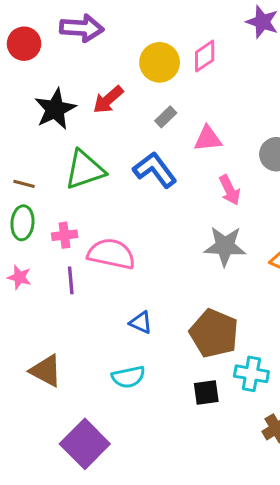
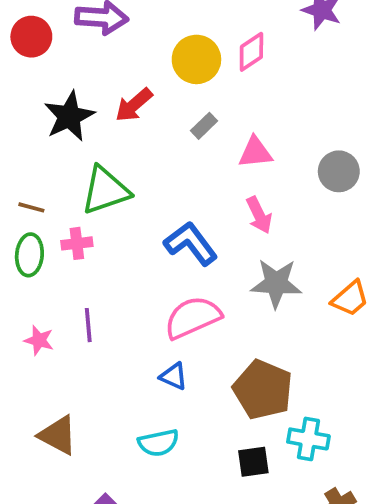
blue L-shape: (155, 170) -> (191, 243), moved
pink arrow: (230, 190) -> (259, 215), moved
pink cross: (65, 235) -> (77, 243), moved
pink semicircle: (111, 254) -> (193, 317), moved, turned -36
pink star: (19, 277) -> (39, 340), moved

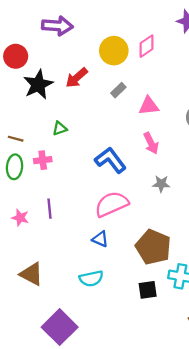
red circle: (31, 37) -> (16, 56), moved
green triangle: (105, 190) -> (60, 128), size x0.5
gray star: (276, 283) -> (161, 184), size x0.6

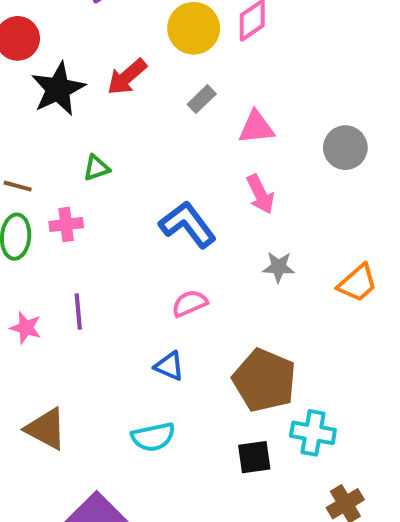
pink semicircle: (112, 204) -> (190, 303), size x0.6

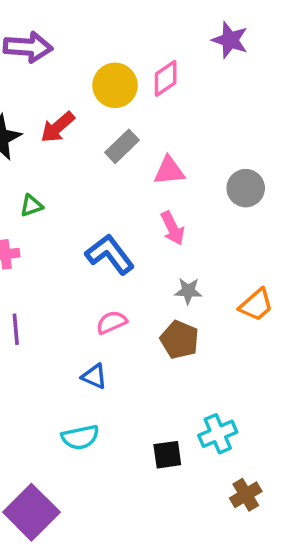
gray rectangle: (202, 99) -> (122, 146), size x1.4
brown pentagon: (264, 380) -> (180, 340), moved, size x0.7
cyan cross: (313, 433) -> (218, 434), turned -33

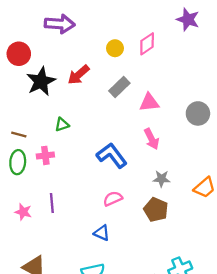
yellow circle: (115, 85) -> (115, 48), size x0.6

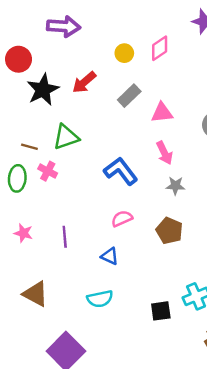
green triangle: (62, 125) -> (66, 137), size x1.6
brown line: (19, 134) -> (29, 147), moved
pink cross: (45, 155) -> (48, 171), turned 35
gray star: (161, 179) -> (175, 186), moved
purple line: (52, 203) -> (65, 237), moved

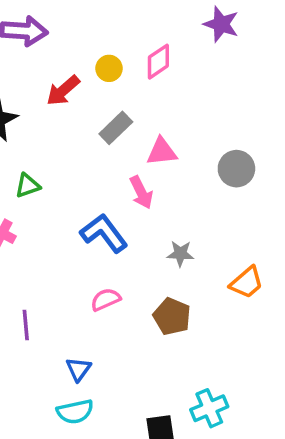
red arrow: (84, 82) -> (63, 90), moved
green triangle: (66, 137) -> (27, 186), size x0.7
pink arrow: (164, 153) -> (141, 192), moved
blue triangle: (110, 256) -> (78, 369), moved, turned 42

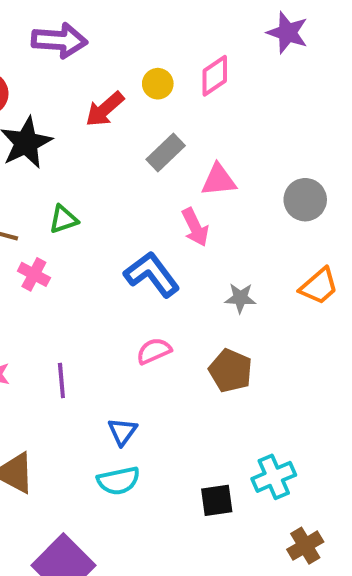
orange trapezoid: (247, 282) -> (319, 286), moved

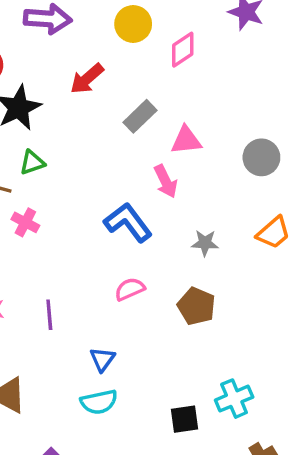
yellow circle: (158, 84) -> (133, 24), moved, size x1.4
green triangle: (63, 219) -> (32, 163), moved

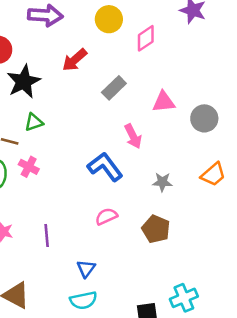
pink triangle: (186, 140) -> (164, 102), moved

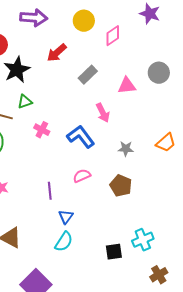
gray circle: (204, 118) -> (159, 73), moved
pink cross: (29, 167) -> (42, 130), moved
purple line: (47, 235) -> (50, 191), moved
cyan semicircle: (83, 300) -> (64, 242), turned -45

